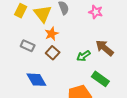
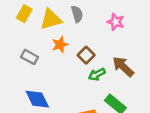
yellow triangle: (43, 14) -> (51, 19), turned 48
brown square: (53, 53) -> (86, 55), moved

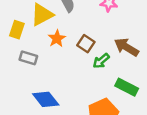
yellow rectangle: (24, 14) -> (17, 30), moved

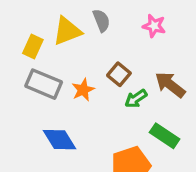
orange star: (57, 38) -> (83, 90), moved
gray rectangle: (28, 58) -> (44, 84), size x1.5

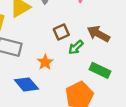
brown square: (119, 74) -> (61, 32), turned 35
orange star: (83, 90) -> (45, 62), moved

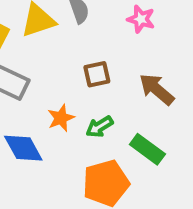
green arrow: (76, 47) -> (100, 127), moved

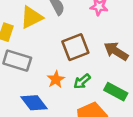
brown square: (97, 74) -> (75, 47), size x1.5

